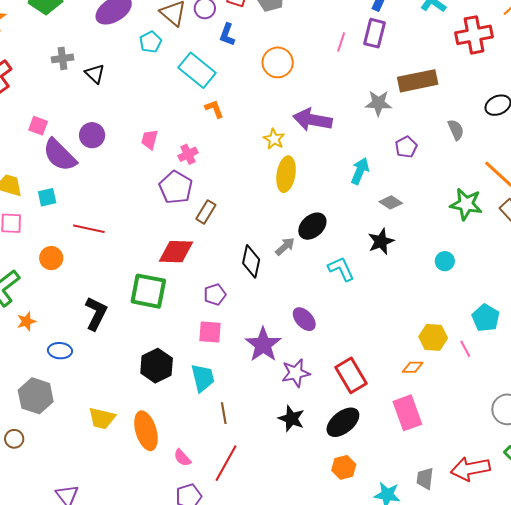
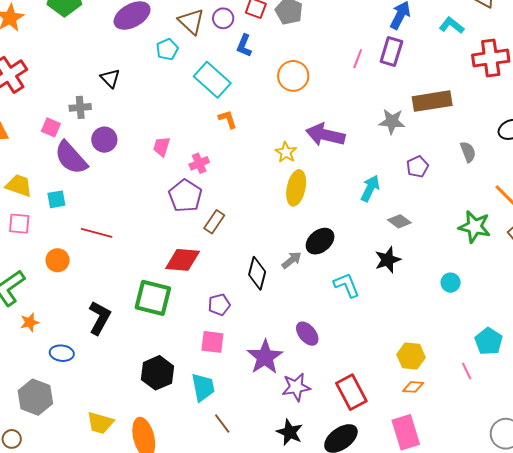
gray cross: (63, 58) -> (80, 107), moved
yellow hexagon: (433, 337) -> (411, 356), moved
brown line: (224, 413) -> (222, 424), turned -30

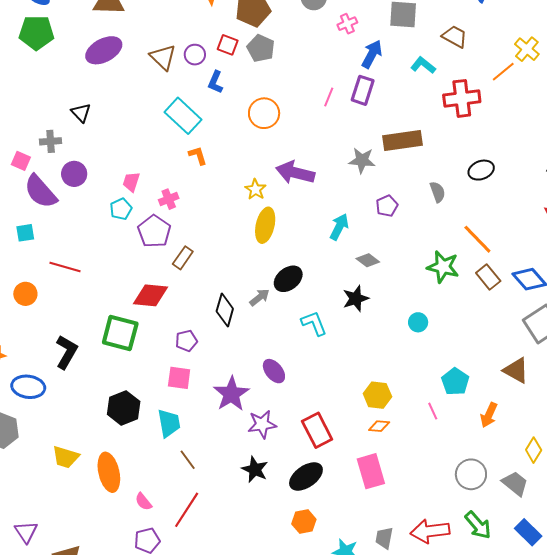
cyan pentagon: (167, 49) -> (121, 209), moved
blue ellipse: (62, 353) -> (28, 387), size x1.4

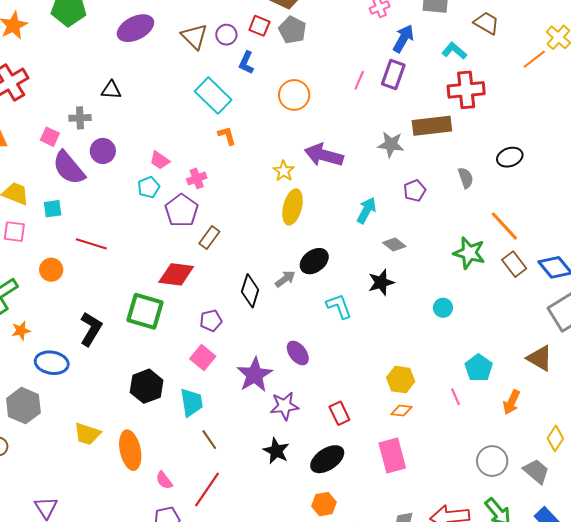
red cross: (462, 98) -> (466, 90), moved
black triangle: (81, 113) -> (111, 90), turned -45
pink trapezoid: (131, 182) -> (160, 160), turned -75
pink square: (179, 378) -> (203, 358), turned 30
red rectangle: (317, 430) -> (339, 413), size x0.7

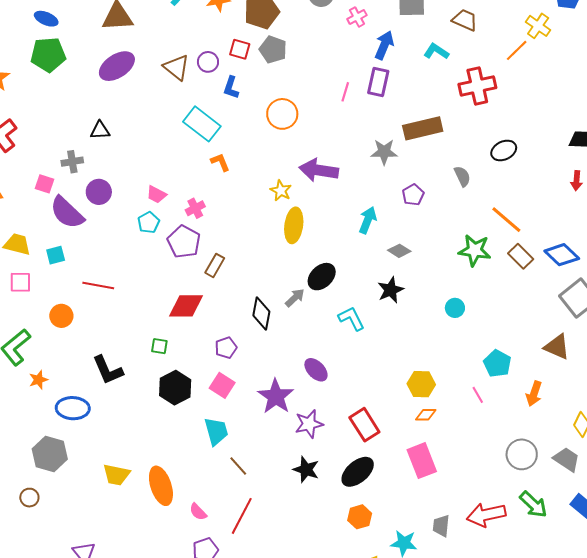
red cross: (466, 90) -> (477, 86), moved
green square: (145, 311) -> (159, 346), size x0.5
black L-shape: (91, 329) -> (108, 370), turned 132
black hexagon: (147, 386) -> (175, 388), moved
red rectangle: (339, 413) -> (364, 425), size x1.4

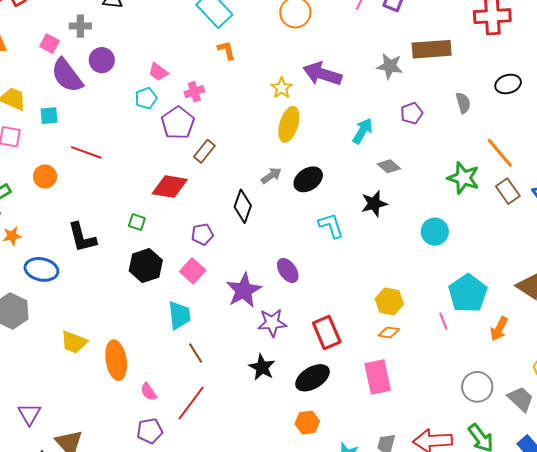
gray arrow: (295, 298) -> (271, 176), moved
cyan circle: (455, 308) -> (435, 232), size x1.4
cyan pentagon: (497, 364) -> (468, 293), size x1.4

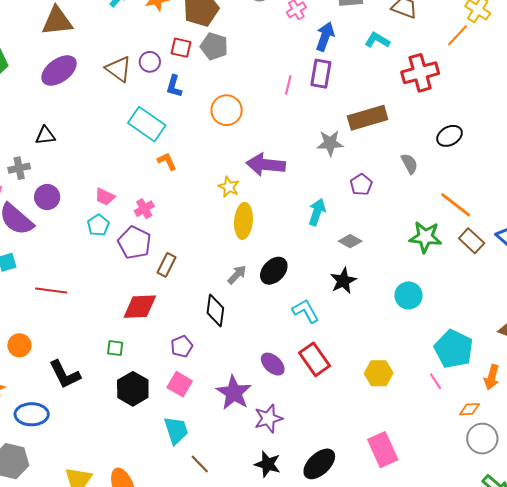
orange circle: (45, 176) -> (19, 345), moved
red rectangle: (327, 332) -> (314, 359), moved
orange diamond: (389, 332) -> (469, 409), moved

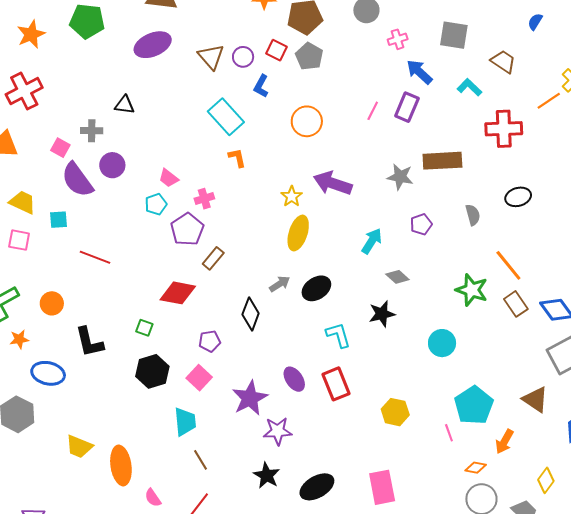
blue arrow: (325, 37) -> (419, 72), turned -80

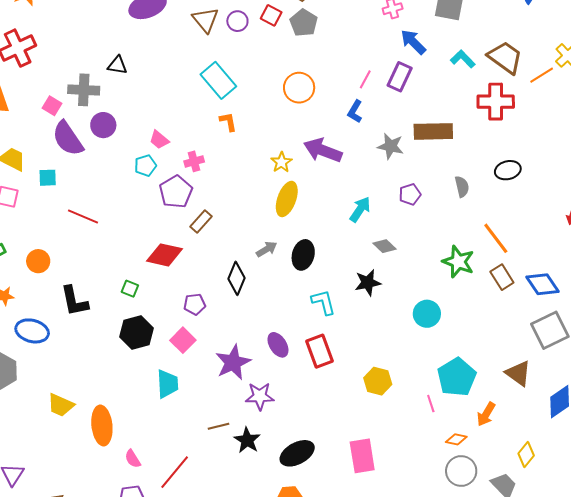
brown trapezoid: (503, 62) -> (505, 57), moved, size x1.4
blue L-shape: (261, 86) -> (355, 111), moved
gray cross: (92, 131) -> (84, 90), size x1.4
black ellipse: (316, 288) -> (303, 255), turned -44
brown line: (201, 460) -> (218, 426), moved, turned -75

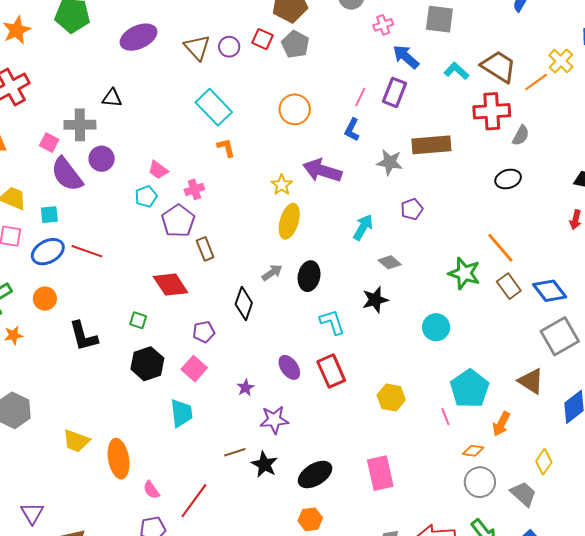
gray semicircle: (462, 187) -> (521, 135), moved, turned 45
brown rectangle: (201, 221) -> (205, 249), turned -60
red diamond: (164, 255) -> (171, 285), turned 48
blue ellipse: (32, 331) -> (48, 252), moved, turned -40
purple star: (233, 362) -> (245, 388), size x0.5

